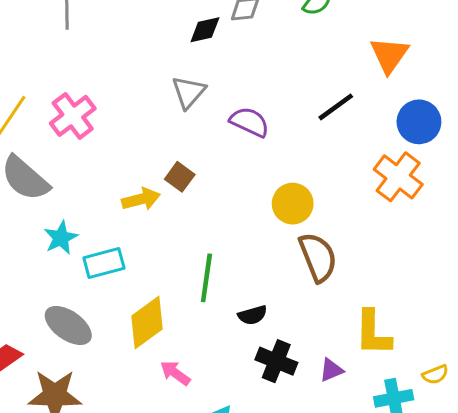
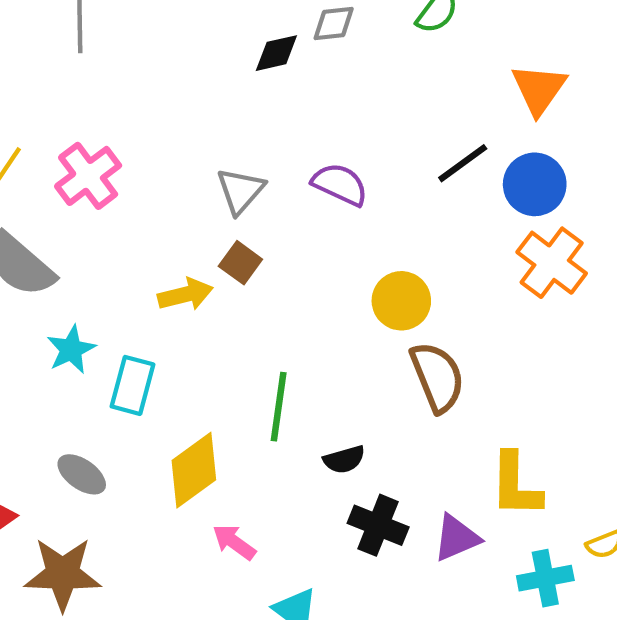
gray triangle: (189, 92) -> (240, 191), moved
blue circle: (419, 122) -> (535, 184), moved
cyan rectangle: (104, 263) -> (133, 385), turned -60
gray ellipse: (68, 325) -> (82, 474), size x0.7
purple triangle: (331, 370) -> (456, 538), size x1.4

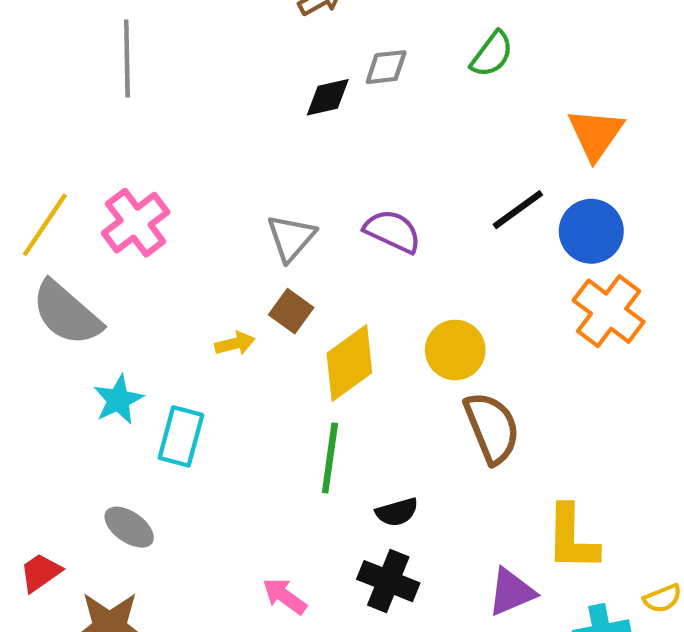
yellow arrow: (185, 294) -> (235, 344), size x0.7
yellow diamond: (194, 470) -> (349, 363), moved
black cross: (378, 525) -> (388, 581), moved

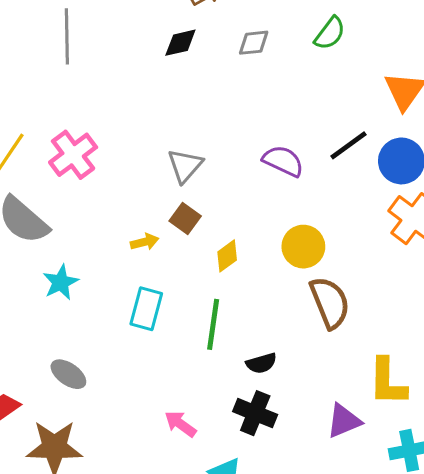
black diamond: (328, 97) -> (180, 43), moved
purple semicircle: (393, 231) -> (283, 161), moved
yellow diamond: (349, 363) -> (227, 256), size x0.6
cyan rectangle: (181, 436) -> (146, 309), moved

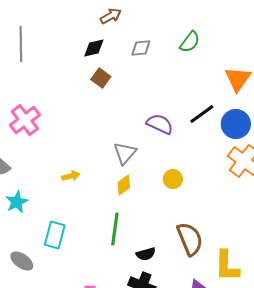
gray triangle: (185, 166) -> (125, 153), moved
brown square: (185, 219) -> (101, 78), moved
yellow circle: (303, 247) -> (173, 179), size x0.7
brown semicircle: (330, 303) -> (190, 239), moved
cyan rectangle: (146, 309) -> (55, 235), moved

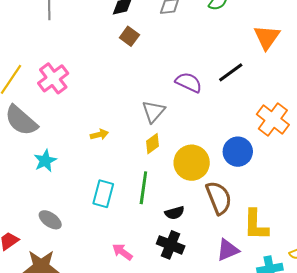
blue circle: (236, 124) -> (238, 152), moved
yellow circle: (173, 179) -> (192, 163), moved, size x1.8
cyan rectangle: (55, 235) -> (103, 194), moved

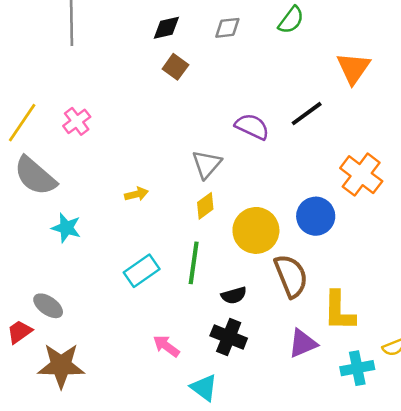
pink cross: (53, 78) -> (77, 121), size x0.7
cyan star: (45, 161) -> (66, 228), turned -30
cyan rectangle: (103, 194) -> (142, 271), turned 40
gray ellipse: (50, 220) -> (48, 306), moved

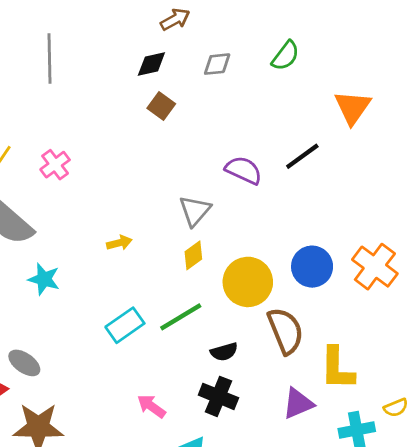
orange cross: (361, 175) -> (375, 267), moved
green line: (194, 263) -> (181, 317), turned 51

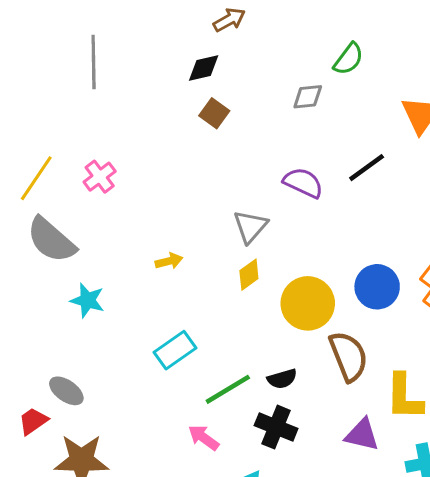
gray diamond: (217, 64) -> (308, 97), moved
green line: (181, 317) -> (228, 389), moved
purple triangle: (298, 403) -> (362, 435), turned 36

